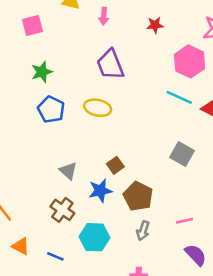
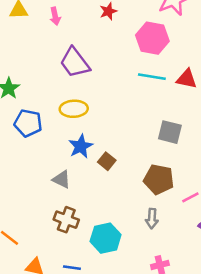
blue star: (100, 191) -> (81, 146), moved
brown pentagon: (138, 196) -> (159, 179), moved

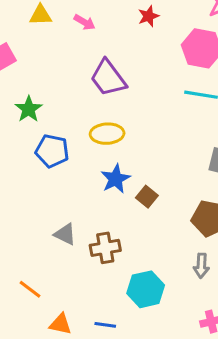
pink arrow: (55, 16) -> (85, 22), turned -48
gray triangle: (62, 179) -> (65, 234), moved
brown cross: (66, 220) -> (105, 248), moved, turned -30

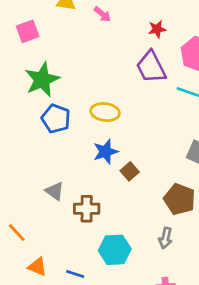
red star: (149, 16) -> (157, 29), moved
purple trapezoid: (108, 78) -> (151, 67), moved
green star: (29, 109) -> (42, 80), size x1.5

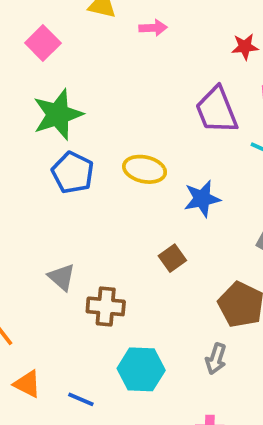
pink arrow: (102, 14) -> (153, 28), turned -48
red star: (157, 29) -> (245, 47), moved
pink square: (28, 31) -> (43, 43), turned -30
blue star: (106, 152) -> (202, 199), moved

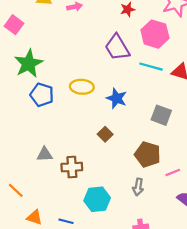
blue star: (202, 199) -> (117, 98), turned -30
gray triangle: (62, 277) -> (45, 154), turned -35

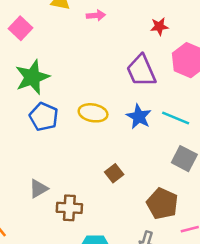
cyan line: (151, 67) -> (176, 118), moved
blue star: (117, 98) -> (139, 117), moved
gray triangle: (45, 154) -> (38, 189), turned -35

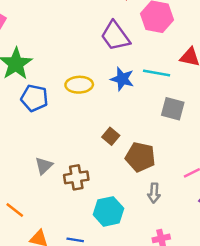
brown pentagon: (162, 204) -> (140, 157), moved

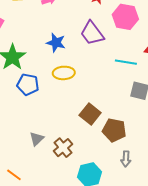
blue star: (122, 79) -> (56, 43), moved
brown square: (111, 136) -> (90, 114), size x1.5
brown cross: (76, 177) -> (63, 148), turned -30

